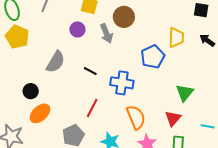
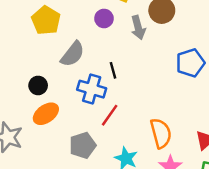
yellow pentagon: (17, 37) -> (46, 20), moved
black line: (90, 71) -> (113, 70), turned 40
blue cross: (122, 83) -> (92, 89), moved

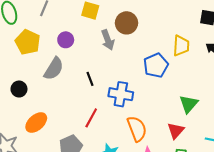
purple circle: (104, 18) -> (66, 40), moved
black circle: (38, 85) -> (19, 89), moved
blue cross: (92, 89) -> (121, 94), moved

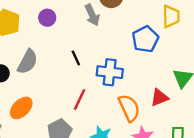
gray semicircle: (54, 69) -> (27, 62), moved
red triangle: (176, 131) -> (159, 97), moved, turned 30

